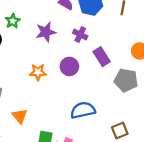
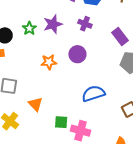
green star: (13, 21) -> (29, 28), moved
purple rectangle: (102, 57) -> (120, 37), moved

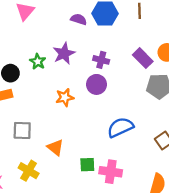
purple cross: (85, 24) -> (101, 60), moved

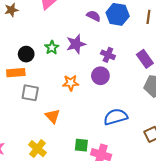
gray square: (22, 130) -> (30, 93), moved
orange triangle: (55, 148) -> (52, 116), moved
yellow cross: (29, 171) -> (37, 149), moved

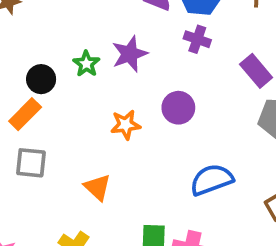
purple cross: (108, 55) -> (197, 39), moved
orange rectangle: (16, 73) -> (25, 114), turned -36
gray square: (30, 93) -> (31, 163), moved

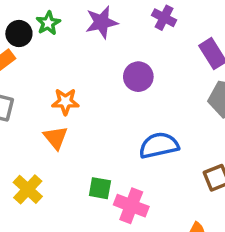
green star: (86, 64) -> (48, 23), moved
orange star: (126, 125) -> (65, 102), moved

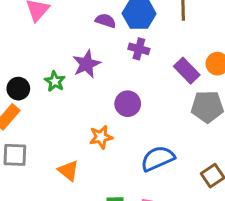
green star: (48, 23) -> (55, 81), moved
orange star: (65, 102) -> (101, 137), moved

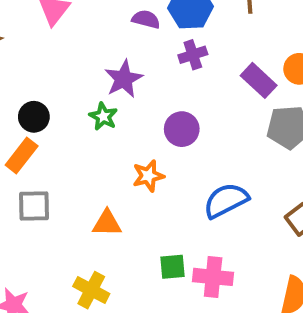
purple cross: (139, 49) -> (193, 55), turned -30
green star: (55, 81) -> (103, 116), moved
orange triangle: (68, 171) -> (107, 223), turned -35

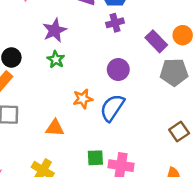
purple star: (124, 79) -> (55, 30), moved
purple circle: (182, 129) -> (118, 70), moved
blue semicircle: (226, 200) -> (112, 108), moved, turned -32

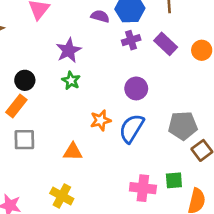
purple rectangle: (156, 41) -> (166, 44), moved
gray pentagon: (174, 72) -> (183, 126), moved
green square: (95, 158) -> (174, 180), moved

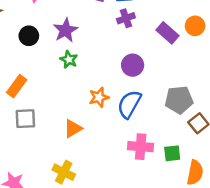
purple rectangle: (166, 44) -> (168, 33), moved
black circle: (25, 80) -> (29, 36), moved
orange triangle: (73, 152) -> (73, 129), turned -30
pink cross: (143, 188) -> (141, 147), moved

